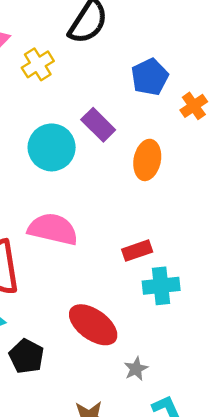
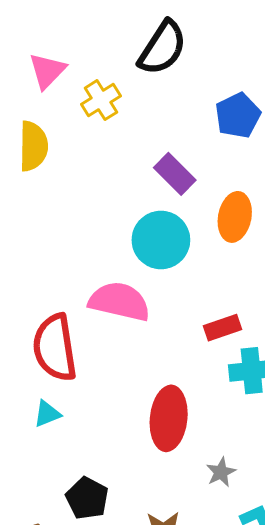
cyan circle: (52, 147) -> (161, 240), moved
red ellipse: (93, 325) -> (169, 418), turned 60
black pentagon: (26, 356) -> (87, 498), moved

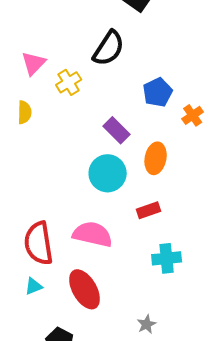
yellow semicircle: (33, 146) -> (25, 112), size x0.7
pink semicircle: (119, 301) -> (93, 234), moved
red rectangle: (222, 328) -> (149, 210), moved
red ellipse: (169, 418) -> (85, 289), moved, turned -36

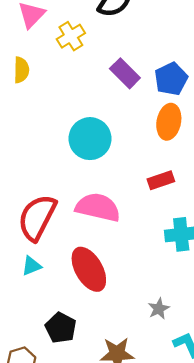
blue pentagon: (158, 92) -> (171, 79), moved
purple rectangle: (117, 130) -> (125, 73), moved
cyan circle: (108, 173) -> (90, 139), moved
red semicircle: (39, 243) -> (37, 217), turned 36

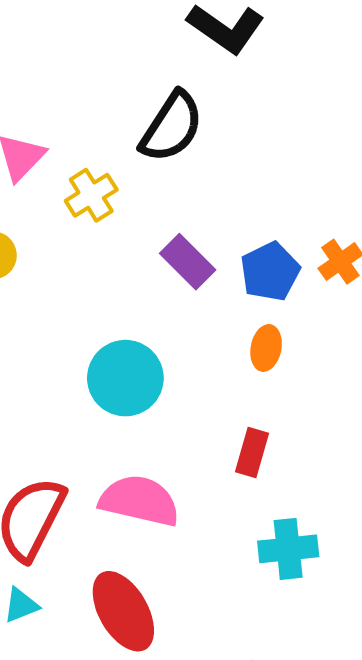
orange ellipse: (169, 122) -> (266, 348), size x0.7
red rectangle: (161, 180) -> (252, 452), turned -55

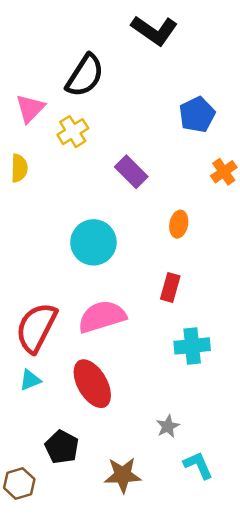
black semicircle: (172, 127) -> (85, 76), moved
blue pentagon: (270, 272) -> (197, 114), moved
pink semicircle: (139, 501) -> (102, 317), turned -30

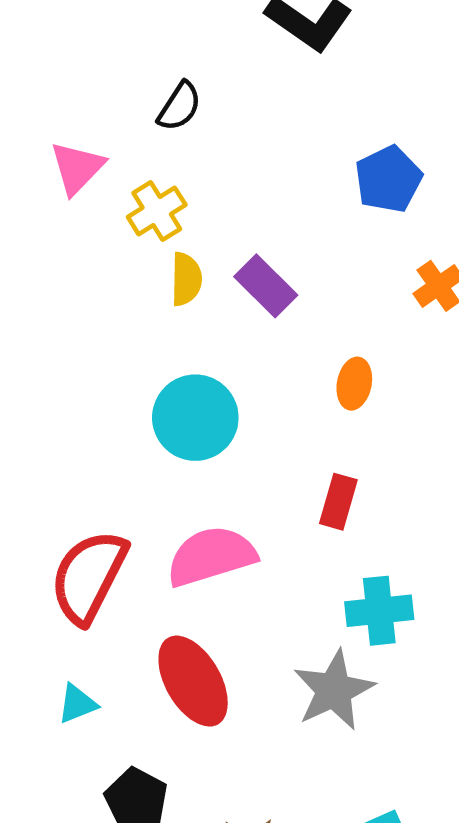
black semicircle: (85, 76) -> (179, 106), size x0.6
yellow semicircle: (19, 168) -> (186, 279), moved
cyan triangle: (30, 380) -> (77, 704), moved
gray star: (168, 426) -> (334, 690), moved, size x1.8

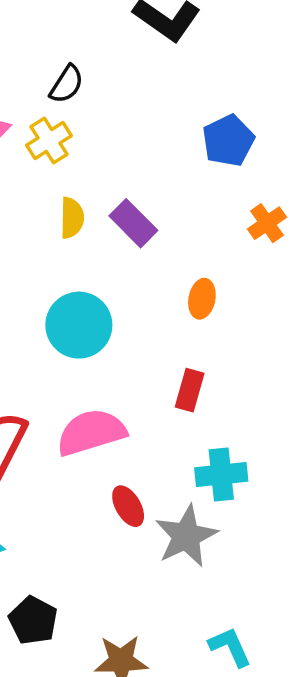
yellow cross: (157, 211) -> (49, 141), moved
red ellipse: (193, 681) -> (128, 506), moved, size x0.6

